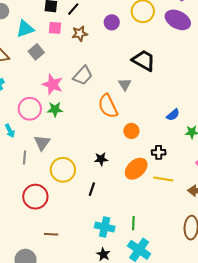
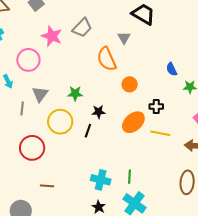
green star: (55, 109) -> (75, 93), moved
blue semicircle: (173, 115) -> (172, 69), turned 104
black line: (92, 189) -> (88, 131), moved

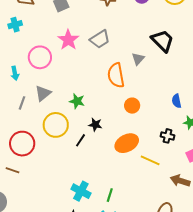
black cross: (156, 106) -> (167, 136), moved
brown line: (47, 186) -> (12, 170), moved

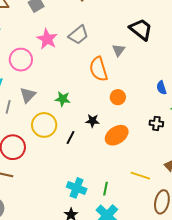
black star: (95, 125) -> (92, 121), moved
yellow line: (150, 160) -> (140, 176), moved

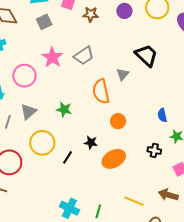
green star: (63, 99) -> (64, 110), moved

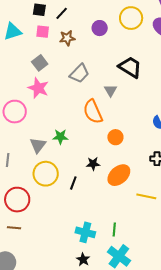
gray square: (44, 22) -> (40, 63), moved
gray trapezoid: (84, 56) -> (79, 73), moved
gray triangle: (28, 112) -> (38, 145), moved
yellow line: (134, 201) -> (146, 196), moved

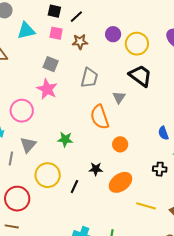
yellow circle: (131, 18) -> (137, 44), moved
gray square: (40, 63) -> (51, 64), turned -35
gray trapezoid: (79, 73) -> (89, 78), turned -35
gray triangle: (38, 145) -> (28, 145), moved

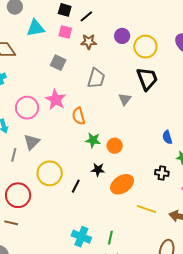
black trapezoid: (140, 76) -> (147, 79), turned 30
pink star: (47, 89) -> (56, 100), moved
orange semicircle: (100, 117) -> (79, 116), moved, size x0.7
green star: (65, 139) -> (93, 140), moved
orange circle: (120, 144) -> (115, 146), moved

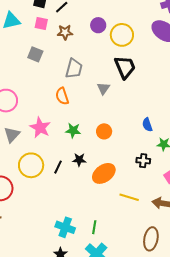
pink star: (56, 100) -> (40, 128), moved
orange semicircle: (79, 116) -> (62, 96), moved
orange circle: (115, 146) -> (104, 131), moved
black line: (76, 186) -> (58, 167), moved

